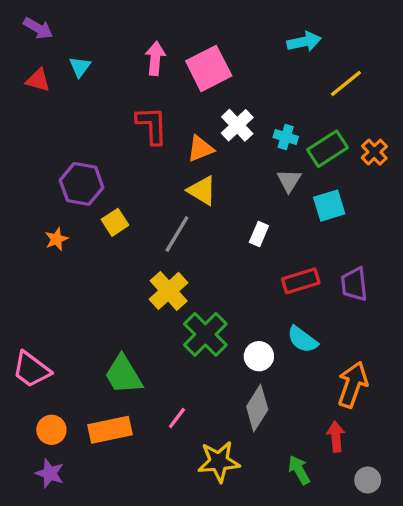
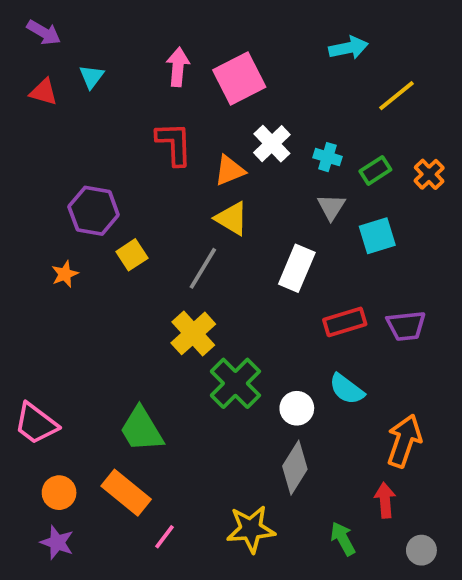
green rectangle: (328, 149) -> (375, 170), size x0.7
white rectangle: (259, 234) -> (297, 268), size x1.6
purple trapezoid: (354, 284) -> (406, 326), turned -90
pink line: (177, 418) -> (164, 537), moved
orange rectangle: (110, 430) -> (126, 493), turned 51

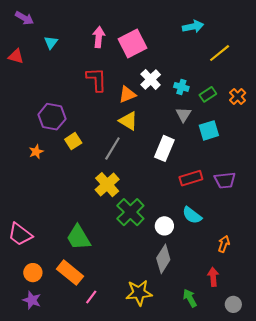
red triangle: (44, 92) -> (16, 56), moved
orange arrow: (404, 441) -> (224, 244), size x0.6

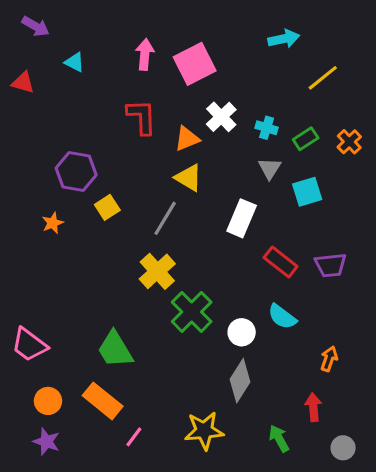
cyan triangle: (51, 42) -> (75, 62), turned -40
red rectangle: (191, 178) -> (281, 262), turned 55

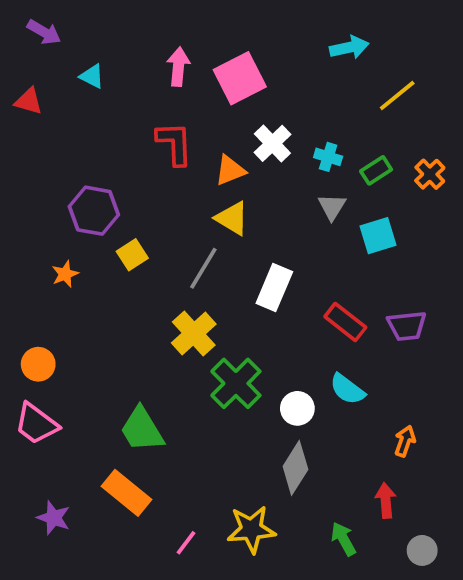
white rectangle: (242, 218) -> (274, 287), moved
orange circle: (48, 401) -> (38, 364), moved
pink line: (134, 437) -> (186, 543), moved
purple star: (46, 442) -> (54, 518), moved

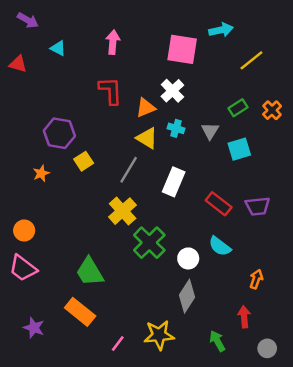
pink square: (240, 78) -> (182, 49), moved, turned 36
cyan cross: (328, 157) -> (176, 128), moved

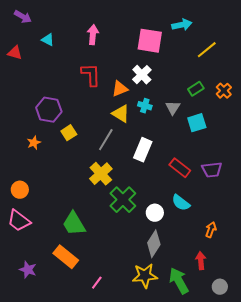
yellow star: (159, 335) -> (145, 276), moved
green arrow: (217, 341) -> (179, 281), size x1.5

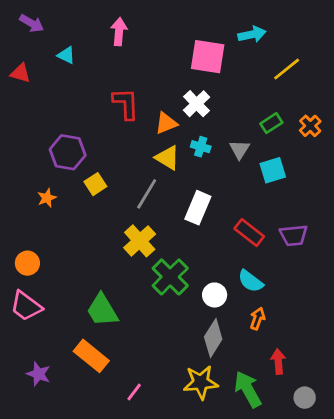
pink arrow: (93, 35) -> (119, 32), moved
orange arrow: (211, 230) -> (258, 319), moved

